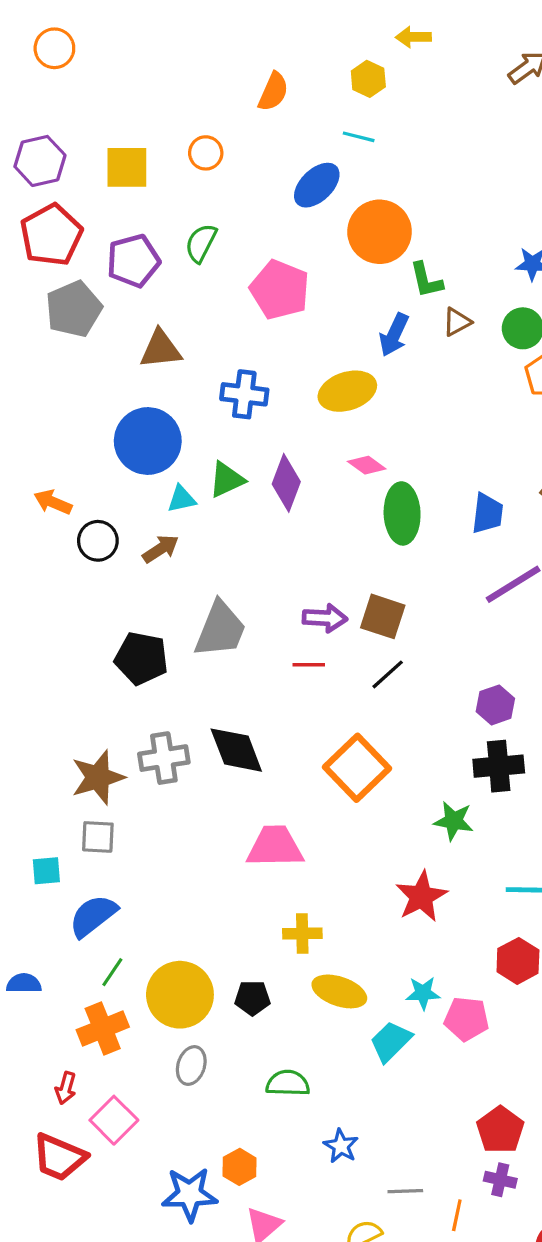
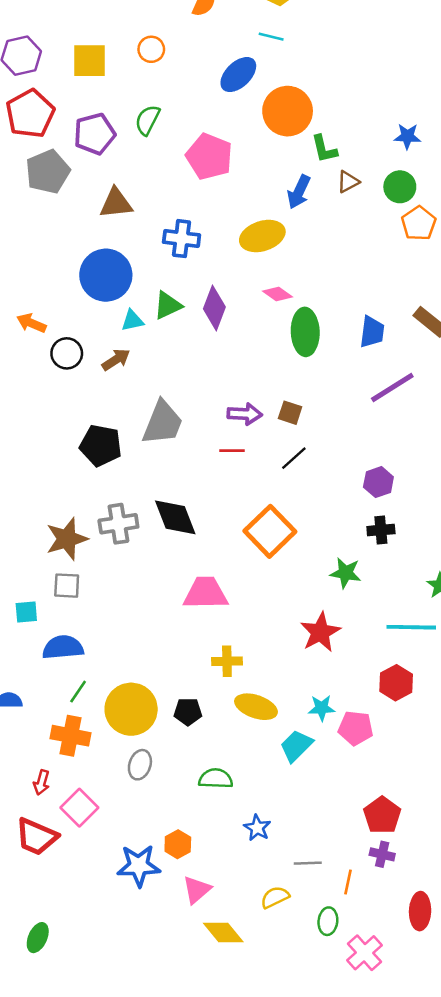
brown square: (383, 616) -> (290, 413), size x0.7
black cross: (499, 766) -> (381, 530), size x0.7
blue semicircle: (93, 916) -> (63, 647), turned 33
orange cross: (103, 1028) -> (71, 736), turned 33

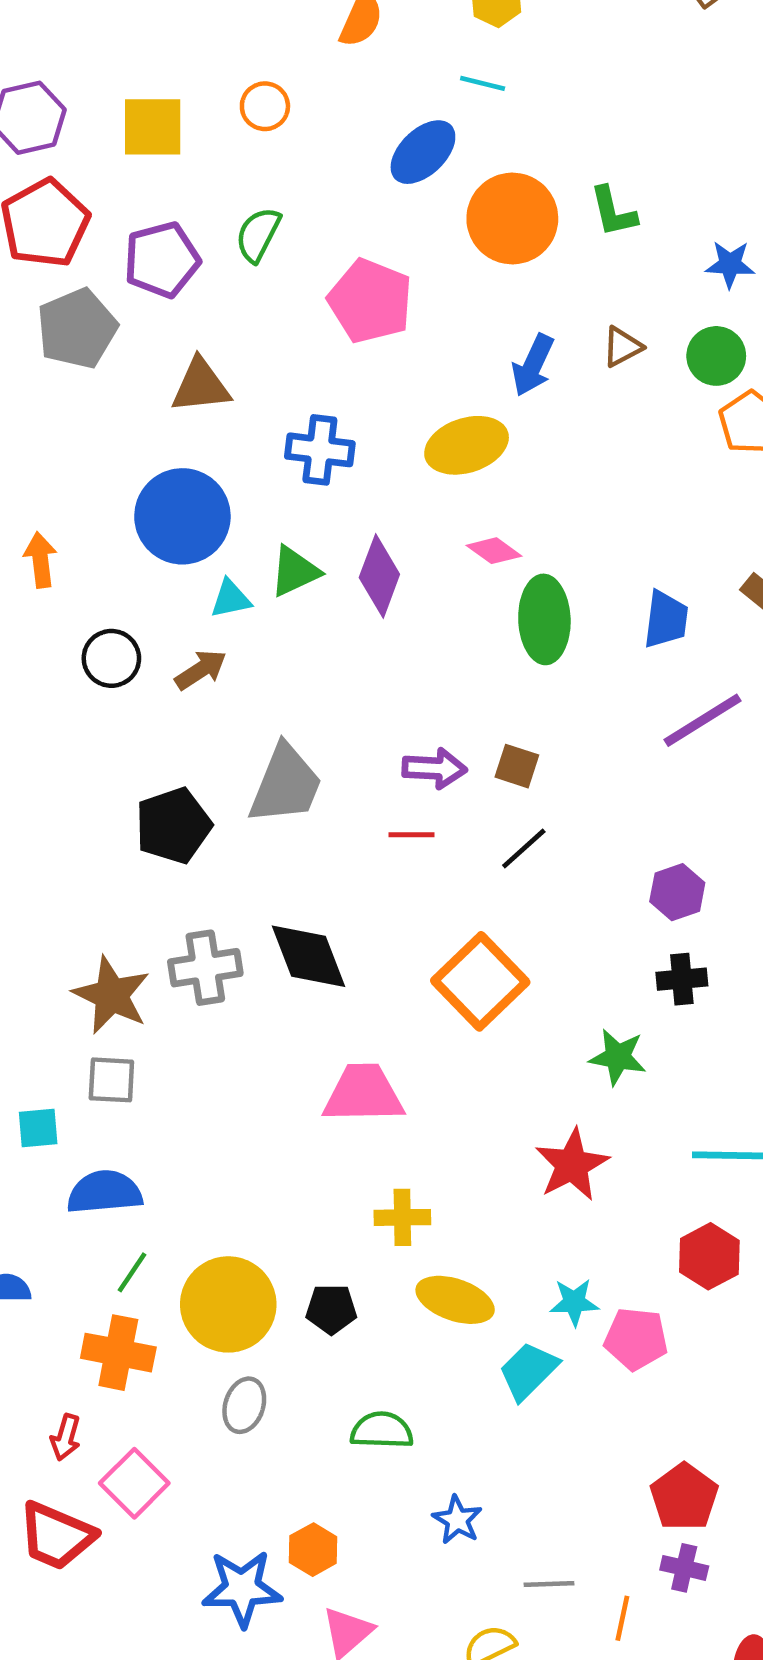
green L-shape: (324, 149) -> (613, 212), moved
orange arrow: (31, 323) -> (40, 560), moved, turned 60
black pentagon: (101, 445) -> (173, 826), turned -30
brown star: (67, 539) -> (111, 995), turned -30

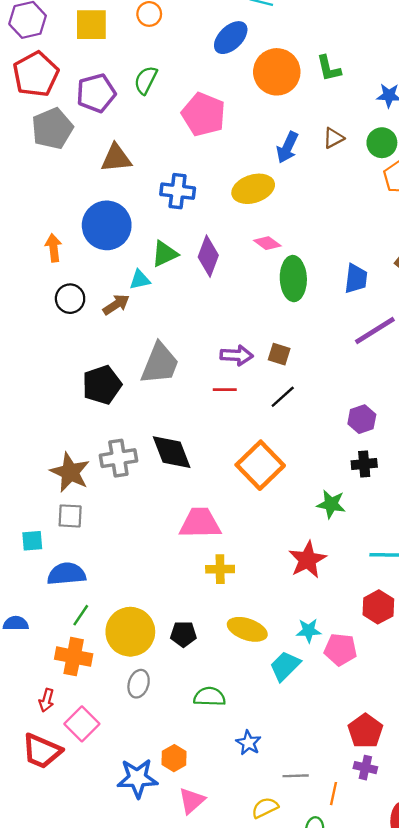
orange arrow: (40, 560) -> (54, 248), moved
cyan triangle: (231, 599) -> (140, 280), moved
yellow cross: (402, 1217) -> (220, 569), moved

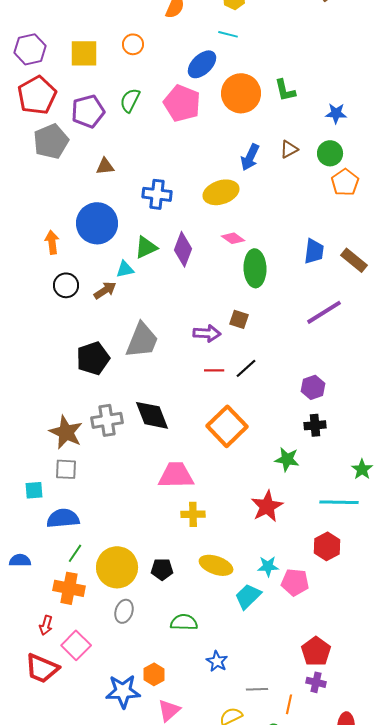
pink pentagon: (204, 114) -> (182, 103), moved
brown triangle: (116, 158) -> (105, 166), size x0.7
blue trapezoid: (356, 279) -> (314, 251), moved
brown square: (279, 354) -> (239, 319), moved
red line: (225, 390) -> (214, 370), moved

